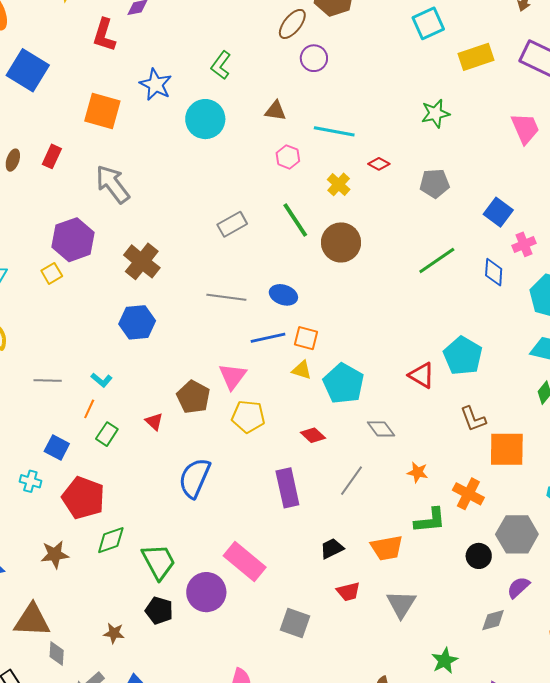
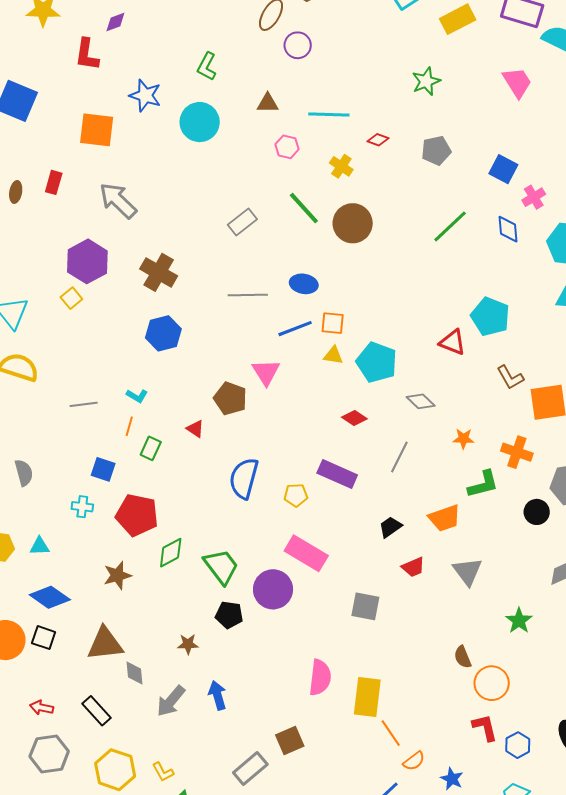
yellow pentagon: (248, 417) -> (296, 495), moved, size x0.7
purple rectangle: (287, 488) -> (337, 474), turned -45

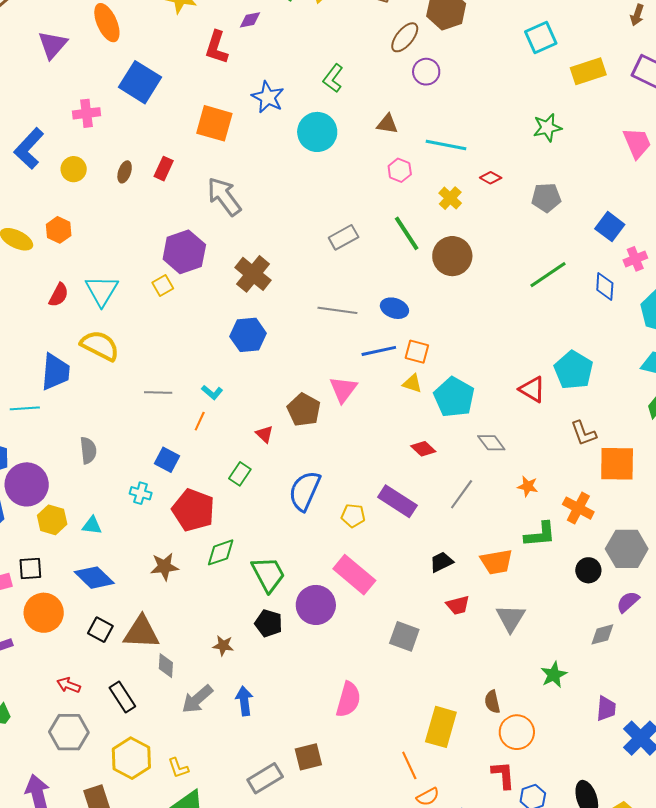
green rectangle: (151, 448) -> (240, 474), moved
black square: (44, 638) -> (100, 630), moved
yellow rectangle: (367, 697) -> (441, 727), moved

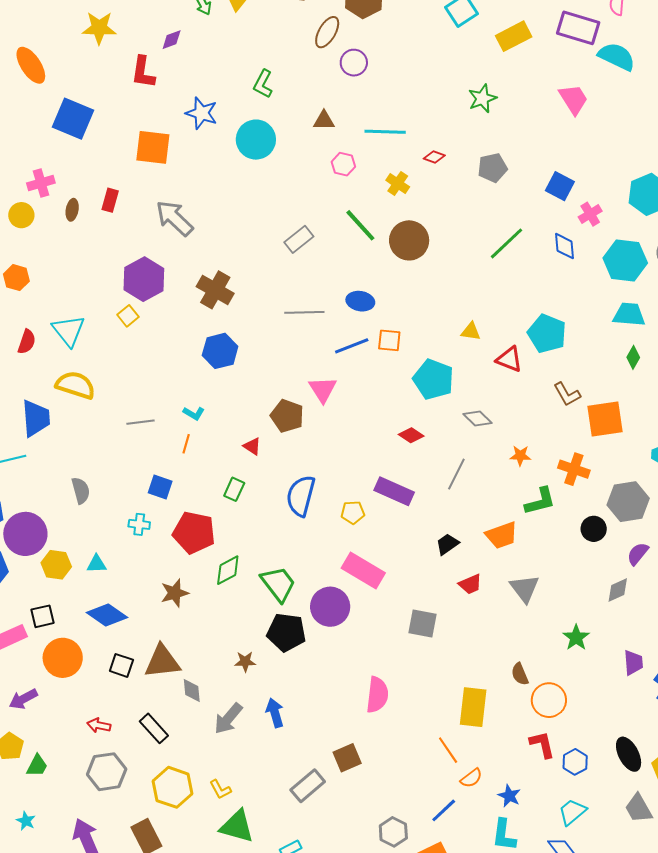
pink cross: (86, 113) -> (41, 183), moved
yellow triangle: (412, 383) -> (471, 331), moved
black pentagon: (269, 623) -> (286, 632), size x1.4

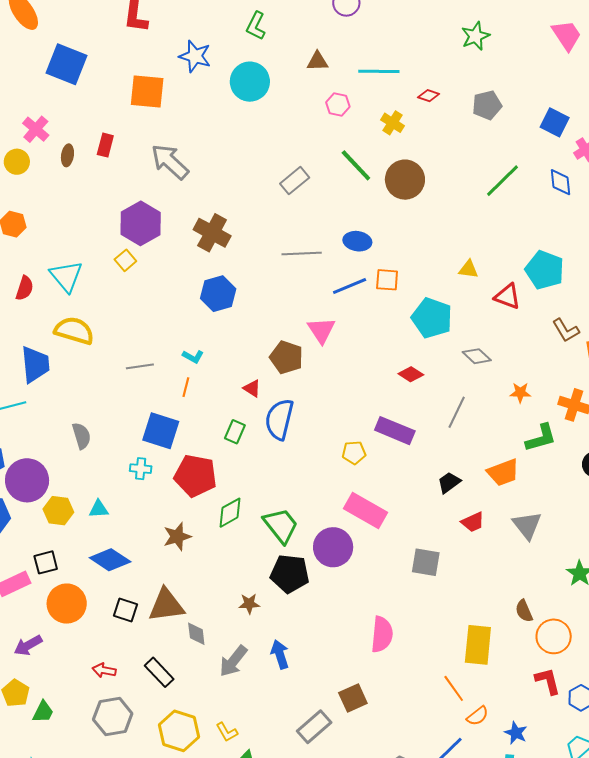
pink cross: (41, 183) -> (36, 129), turned -32
blue square: (160, 487) -> (161, 431), size x1.5
blue semicircle: (301, 496) -> (279, 419), moved

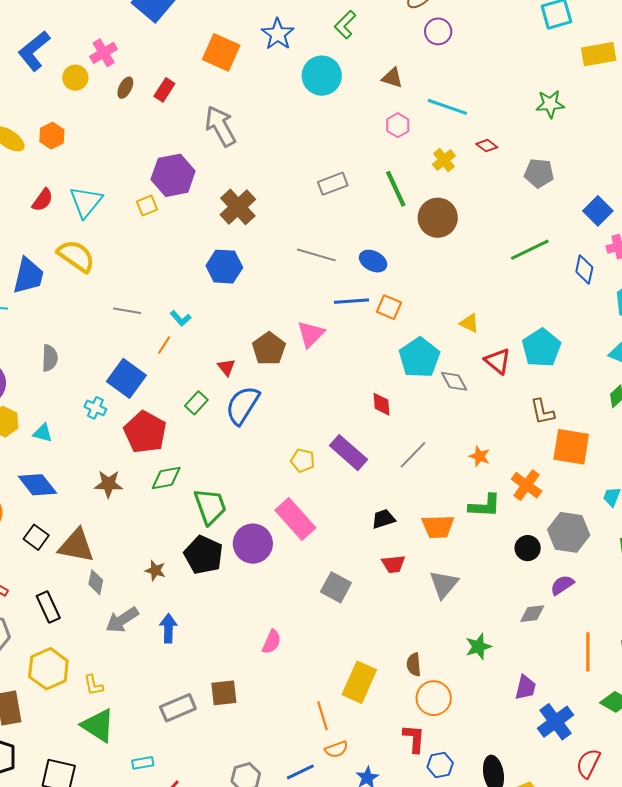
gray diamond: (477, 356) -> (454, 381), moved
red diamond: (411, 374) -> (382, 404), turned 35
pink semicircle: (382, 634) -> (272, 642), size x0.7

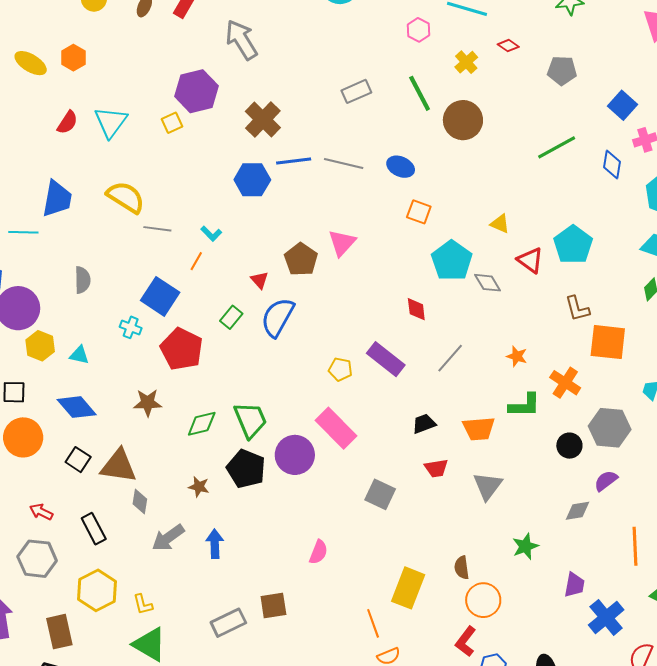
yellow semicircle: (76, 256) -> (126, 197), moved
blue line: (351, 301) -> (294, 161), moved
green diamond: (166, 478) -> (202, 424), moved
red L-shape: (414, 739) -> (466, 641), turned -144

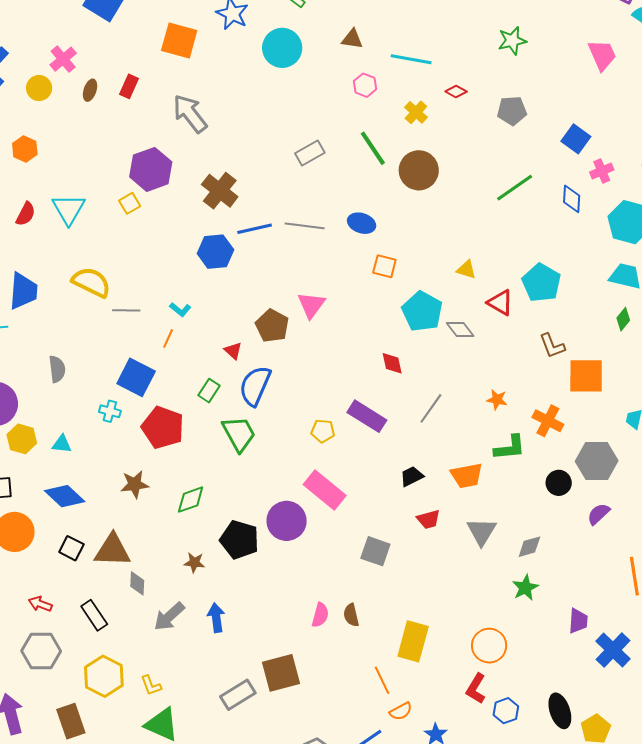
green trapezoid: (250, 420) -> (239, 434), moved
gray diamond: (577, 511) -> (529, 547), moved
brown semicircle: (462, 568) -> (351, 615), moved
brown square: (273, 605) -> (281, 673), size x1.4

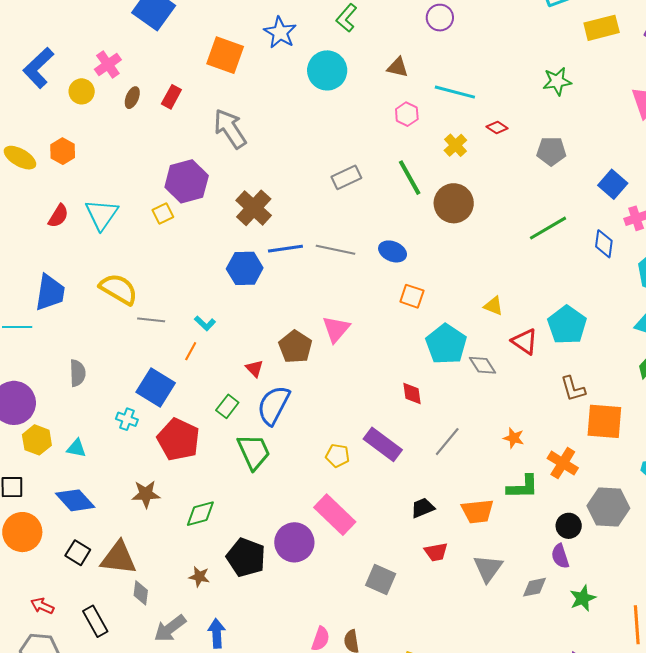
purple semicircle: (599, 514) -> (560, 556), moved, turned -70
green star: (525, 588) -> (583, 598), moved

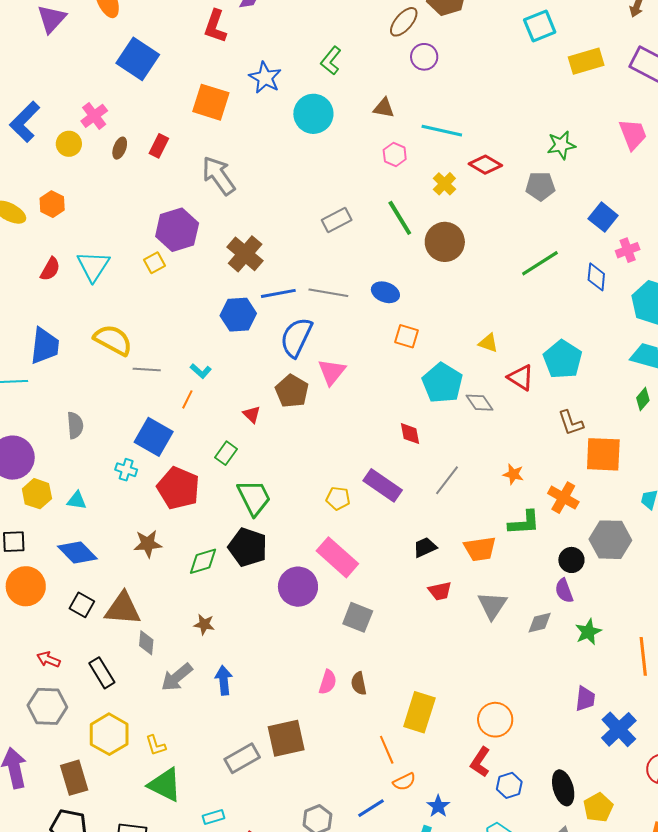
green star: (557, 81) -> (561, 145), moved
red diamond: (497, 128) -> (485, 165), size x1.5
blue semicircle: (274, 405) -> (296, 337), moved
black pentagon: (246, 557) -> (248, 547), moved
gray square: (381, 580) -> (358, 617), moved

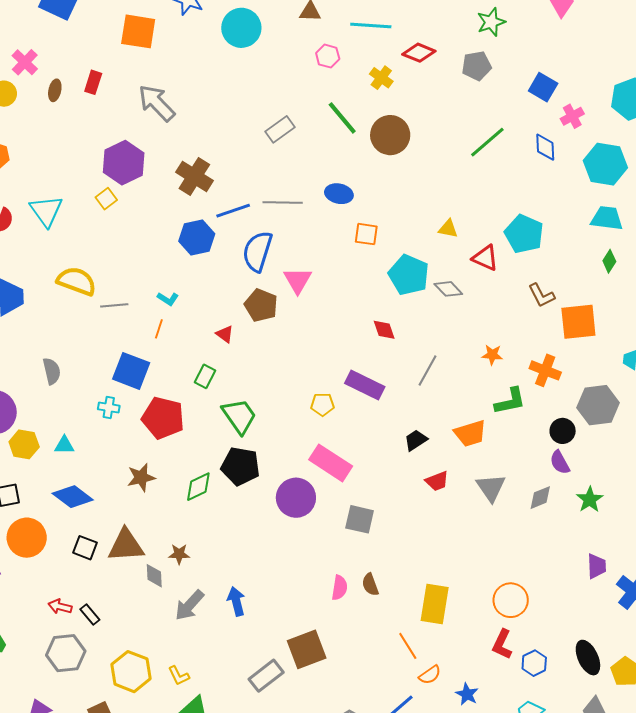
brown star: (204, 624) -> (179, 554), moved
black rectangle: (102, 673) -> (90, 614), moved, size x0.7

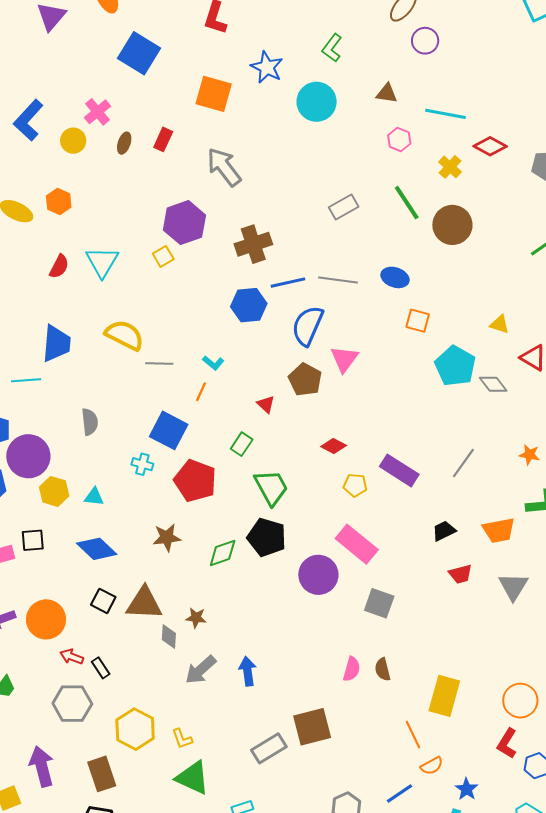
brown cross: (194, 176) -> (253, 244), turned 33
red diamond: (384, 330) -> (334, 446), moved, turned -50
orange circle: (27, 538) -> (46, 619), moved

